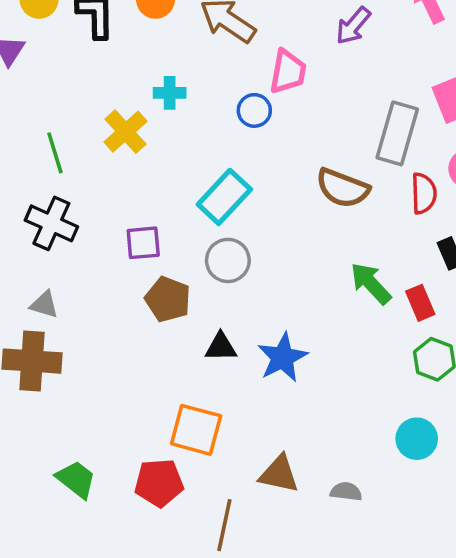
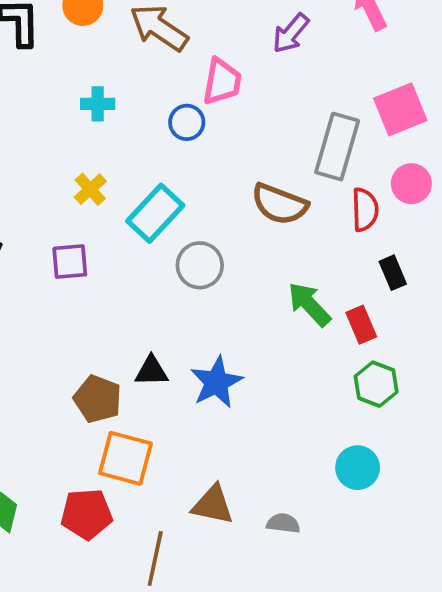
yellow cross: (126, 132) -> (90, 189), moved, size x0.7
gray circle: (228, 260) -> (200, 265), moved
brown pentagon: (168, 299) -> (98, 399), moved

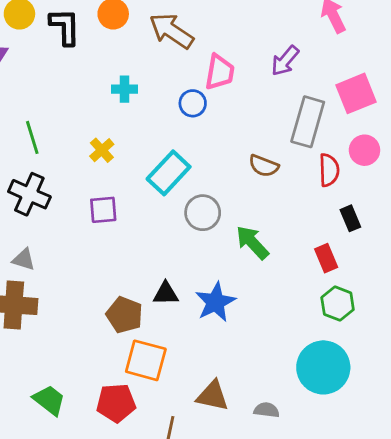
purple arrow: (291, 33) -> (285, 61), moved
yellow cross: (90, 189) -> (102, 150), moved
brown semicircle: (280, 204) -> (264, 166), size x0.7
green arrow: (309, 304) -> (252, 242), moved
cyan circle: (358, 468) -> (323, 367), size x1.6

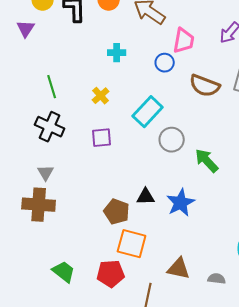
brown semicircle: (264, 166) -> (205, 86), moved, size x1.4
gray triangle: (24, 260) -> (46, 173), turned 42

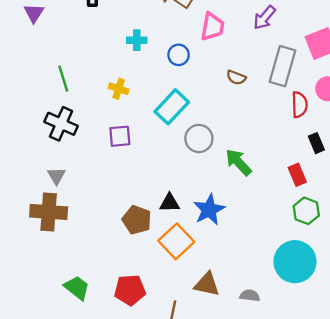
blue circle: (165, 63) -> (179, 55), moved
brown semicircle: (205, 86) -> (236, 77), size x0.6
yellow cross: (101, 96) -> (119, 89), turned -30
orange square: (132, 244) -> (176, 241), moved, turned 32

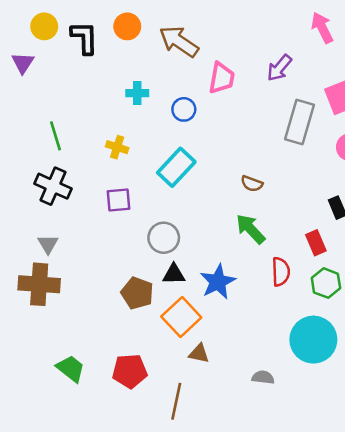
brown semicircle: (236, 77) -> (252, 184), moved
red semicircle: (299, 105) -> (281, 272), moved
gray circle: (199, 138) -> (164, 238), moved
brown triangle: (207, 284) -> (199, 353), moved, size x0.7

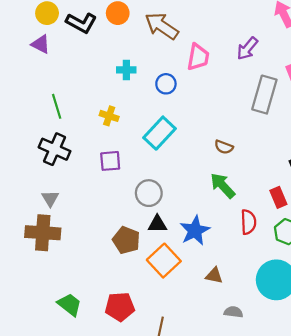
black L-shape: (84, 38) -> (81, 23), turned 120
purple triangle: (23, 63) -> (41, 44), moved, turned -36
brown triangle: (199, 353) -> (214, 276), moved

